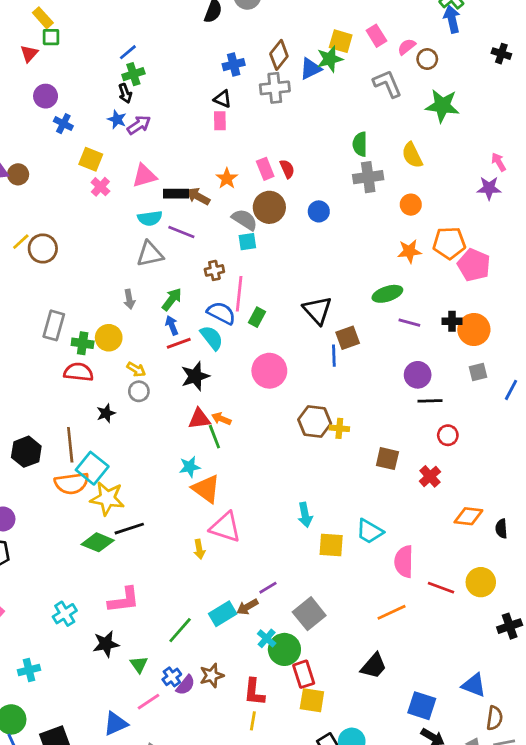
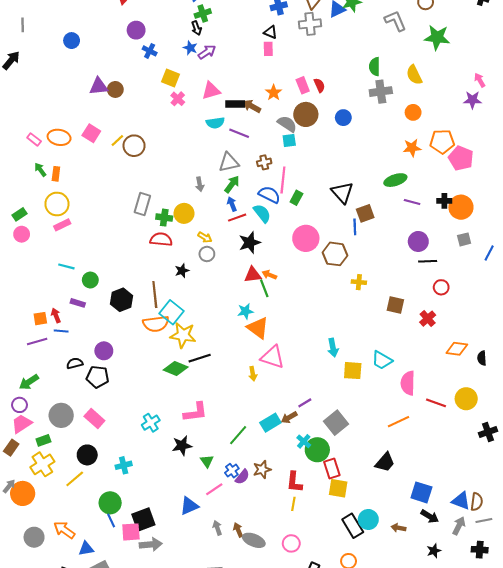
gray triangle: (150, 254) -> (229, 162), moved
brown hexagon: (315, 422) -> (335, 254), moved
blue triangle: (474, 685) -> (461, 501), moved

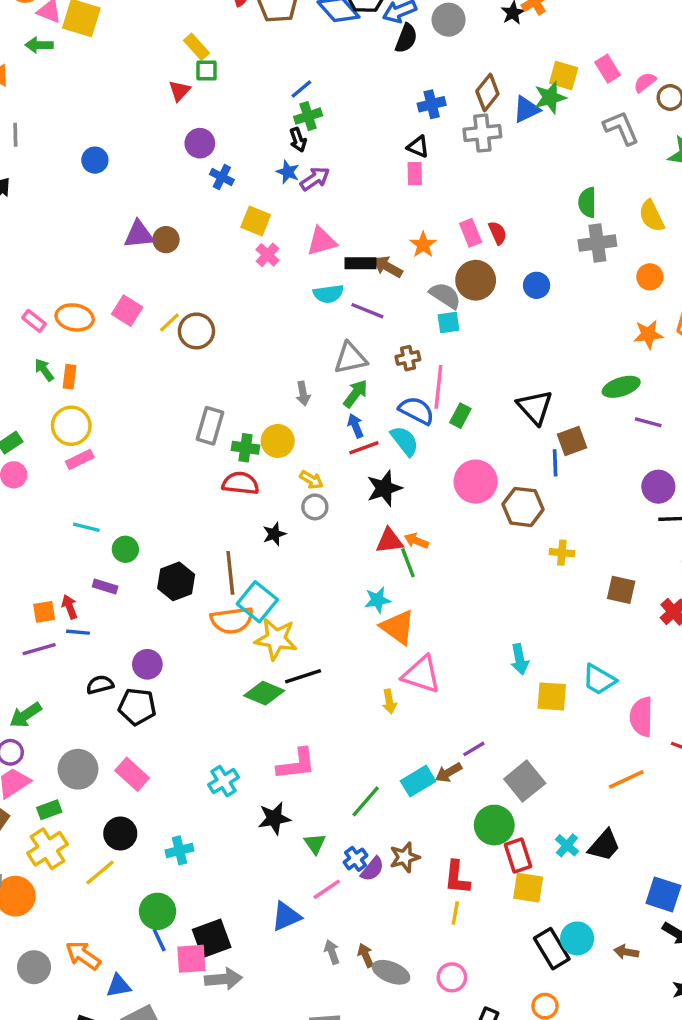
cyan cross: (304, 441) -> (567, 845), moved

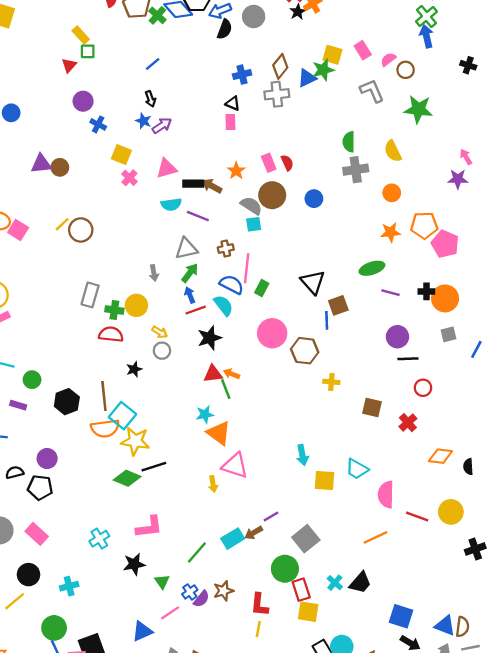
green cross: (308, 116) -> (157, 15), moved, turned -30
pink square: (127, 311) -> (18, 230), moved

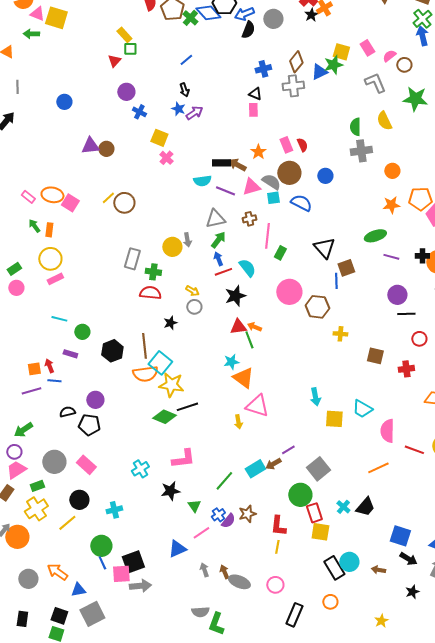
yellow semicircle: (393, 151) -> (384, 121), moved
pink triangle: (167, 168) -> (251, 187), moved
blue semicircle: (232, 285) -> (301, 203), moved
yellow circle: (136, 305) -> (172, 247), moved
red cross: (408, 423) -> (406, 369), turned 35

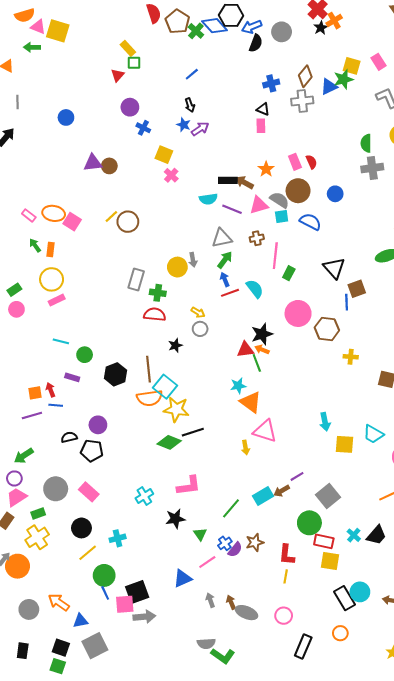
black star: (235, 296) -> (262, 334), moved
red rectangle: (314, 513) -> (324, 541), turned -60
yellow line: (67, 523) -> (88, 553), moved
green L-shape: (216, 624) -> (223, 656), turned -75

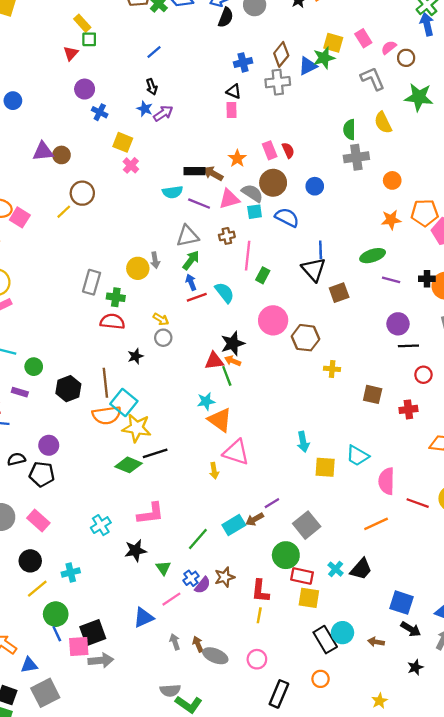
brown circle: (128, 222) -> (82, 193), moved
blue line: (347, 302) -> (321, 250), moved

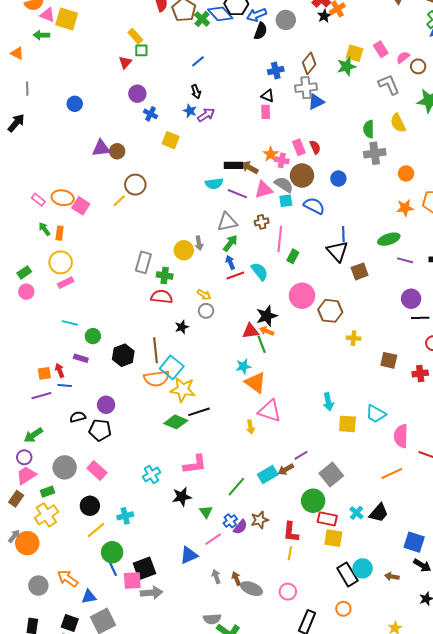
blue triangle: (308, 66) -> (316, 102), moved
pink cross: (131, 165) -> (282, 160), moved, turned -32

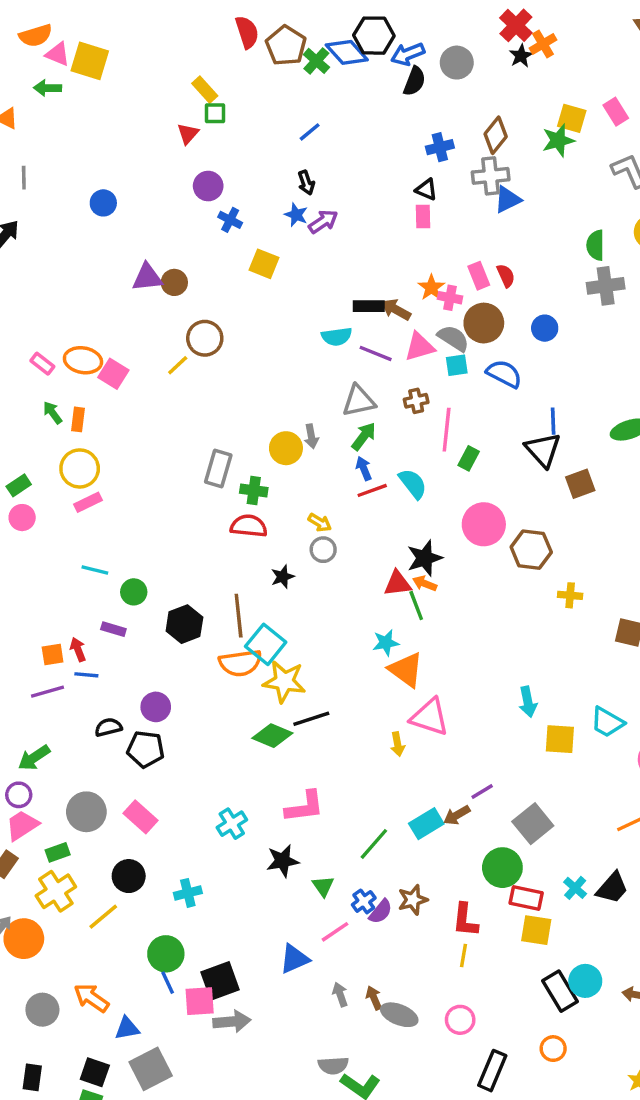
yellow line: (96, 530) -> (103, 917), moved

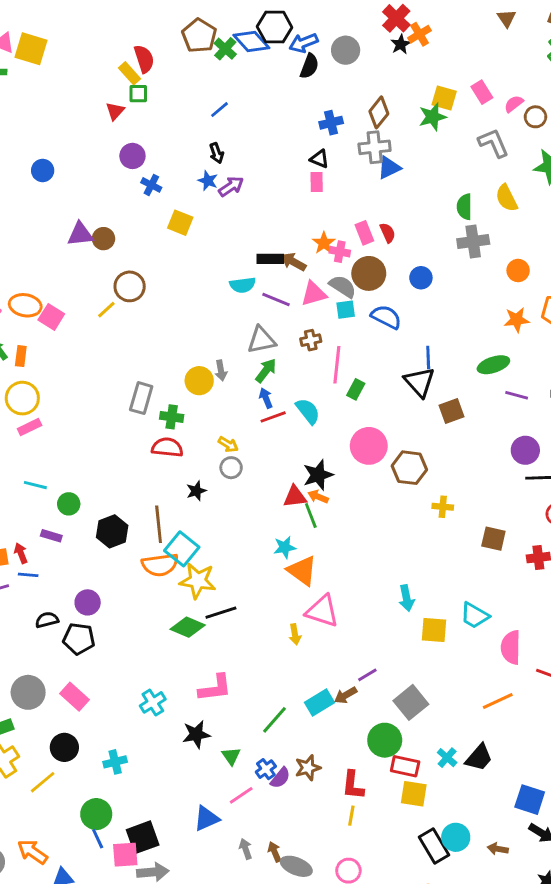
red semicircle: (247, 32) -> (144, 59), moved

